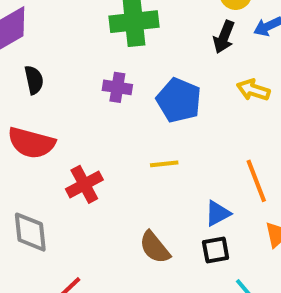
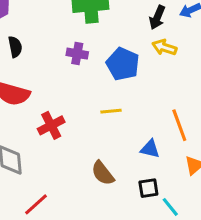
yellow arrow: (253, 90) -> (164, 47), moved
blue triangle: (218, 213) -> (150, 149), turned 40
black square: (216, 250) -> (148, 188), moved

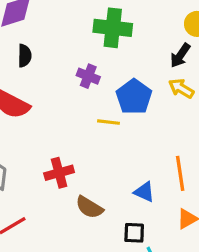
yellow line: (111, 111) -> (108, 122), moved
red cross: (51, 125) -> (59, 173), moved
brown semicircle: (103, 173) -> (89, 207), turned -32

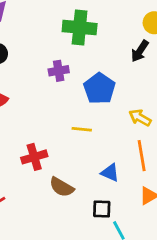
purple cross: (88, 76) -> (59, 71), turned -30
yellow arrow: (181, 88) -> (140, 118), moved
yellow line: (108, 122) -> (82, 129), moved

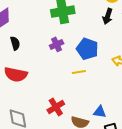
yellow line: (82, 129) -> (79, 72), moved
blue triangle: (110, 173) -> (100, 112), moved

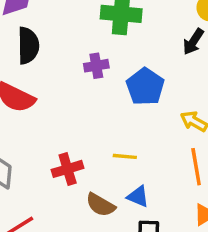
black semicircle: (15, 43) -> (28, 46), size x1.5
yellow line: (79, 72) -> (125, 156), moved

